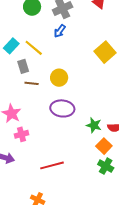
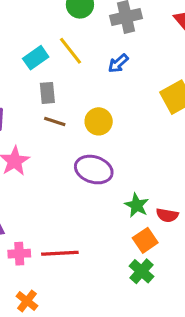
blue arrow: (60, 31) -> (118, 63), moved
yellow line: (34, 48) -> (71, 51), moved
pink cross: (21, 134) -> (19, 254), moved

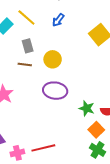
gray rectangle: (47, 93) -> (28, 46), moved

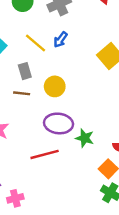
yellow line: (26, 18) -> (36, 43), moved
green star: (87, 108) -> (85, 138), moved
red line: (43, 148) -> (45, 154), moved

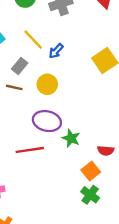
blue arrow: (60, 40) -> (56, 51), moved
gray rectangle: (25, 71) -> (20, 66), turned 49

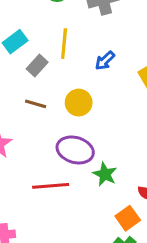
yellow line: (33, 40) -> (64, 44), turned 45
blue arrow: (56, 51) -> (105, 61), moved
gray rectangle: (20, 66) -> (37, 66), moved

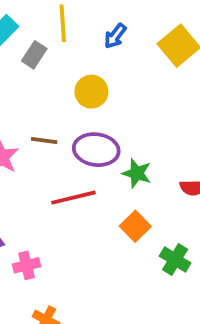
brown line: (36, 104) -> (44, 141), moved
orange square: (128, 218) -> (135, 226), moved

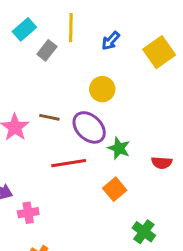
yellow circle: (91, 92) -> (102, 89), moved
purple ellipse: (96, 150) -> (89, 127), turned 32
green cross: (175, 259) -> (144, 232), moved

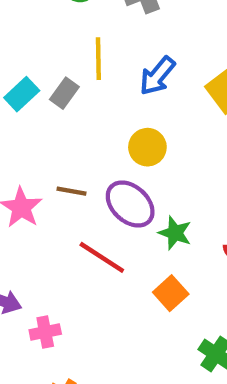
cyan rectangle: (24, 29) -> (22, 94), moved
blue arrow: (111, 41) -> (157, 76), size x1.4
red line: (69, 163) -> (102, 257), turned 44

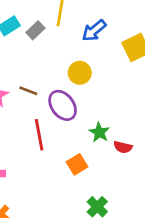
green star: (175, 233) -> (99, 132), moved
red line: (102, 257) -> (39, 135), turned 36

